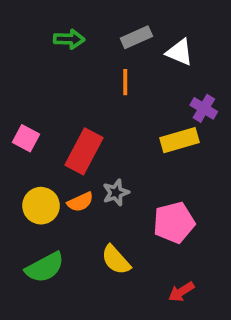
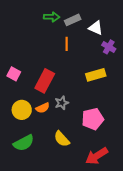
green arrow: (69, 39) -> (52, 17), moved
purple cross: (204, 108) -> (109, 47), moved
red arrow: (181, 292) -> (97, 156), size x1.6

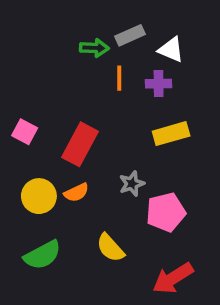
green arrow: (52, 17) -> (94, 48), moved
purple cross: (109, 47) -> (159, 84), moved, turned -32
gray star: (62, 103) -> (132, 184), moved

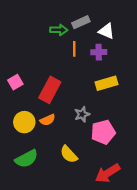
pink square: (25, 132) -> (15, 82), turned 32

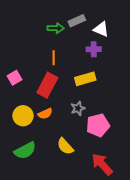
orange line: (74, 49) -> (54, 58), moved
yellow rectangle: (106, 83) -> (85, 79), moved
red arrow: (108, 173) -> (102, 164), turned 80

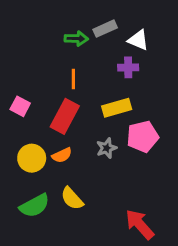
pink square: (15, 78) -> (20, 106), turned -32
pink pentagon: (98, 125) -> (143, 137), moved
yellow semicircle: (65, 146) -> (72, 198), moved

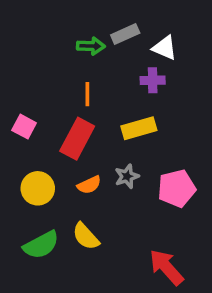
pink pentagon: (143, 137) -> (177, 188), moved
orange semicircle: (62, 155) -> (89, 185), moved

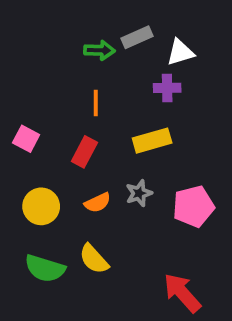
white triangle: (165, 48) -> (180, 52), turned -40
red rectangle: (77, 139) -> (84, 152), size x0.7
green semicircle: (41, 245) -> (45, 268), turned 45

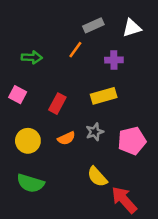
green arrow: (99, 50) -> (32, 57), moved
white triangle: (180, 52) -> (132, 28), moved
orange line: (96, 103) -> (75, 50), moved, turned 36
yellow semicircle: (94, 259) -> (97, 177), moved

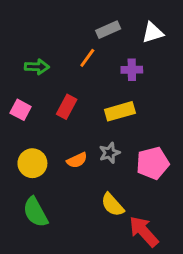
red rectangle: (57, 104) -> (67, 107), moved
green semicircle: (30, 183) -> (35, 212), turned 44

